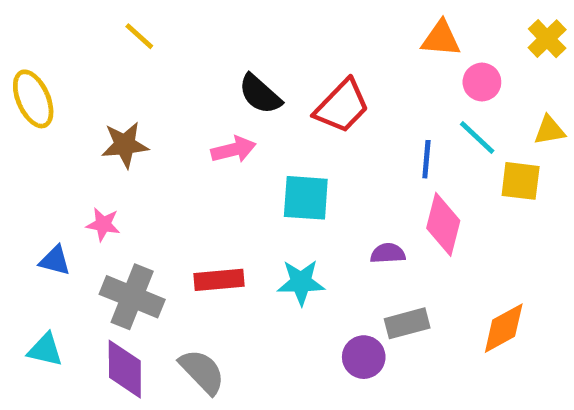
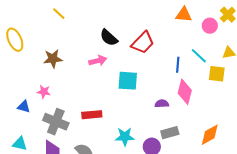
pink circle: (482, 82) -> (210, 26), moved
cyan star: (301, 282) -> (125, 137), moved

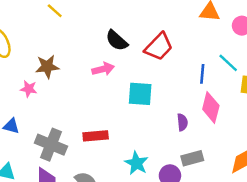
pink star: (44, 92) -> (29, 89), moved
purple semicircle: (162, 104) -> (182, 122), turned 88
cyan star: (125, 137) -> (136, 163), turned 30

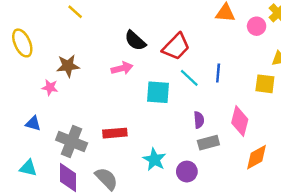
cyan line: (228, 63) -> (189, 78), moved
pink diamond: (211, 107) -> (240, 121), moved
gray rectangle: (192, 158) -> (208, 143), moved

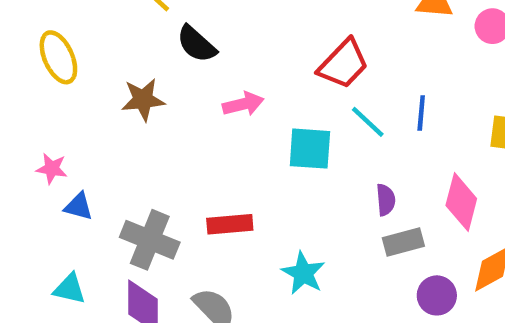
black semicircle: (135, 41) -> (196, 44), moved
pink star: (50, 87) -> (52, 169), moved
purple circle: (187, 172) -> (437, 295), moved

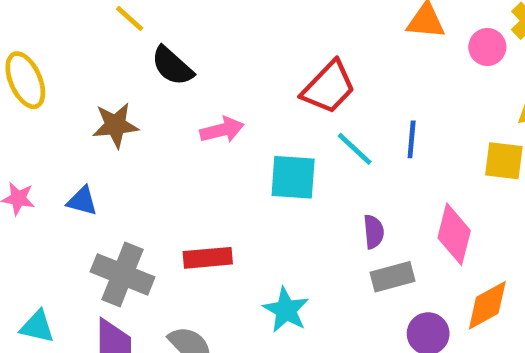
blue triangle: (78, 206) -> (82, 201), moved

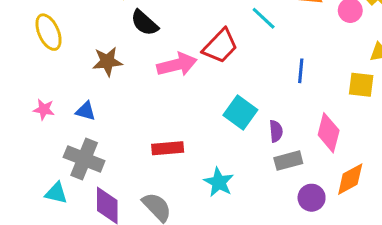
red trapezoid: (329, 87) -> (220, 46), moved
pink arrow: (222, 130) -> (177, 65), size x1.4
cyan line: (355, 149) -> (264, 18), moved
cyan square: (293, 177) -> (240, 113), moved, turned 32
gray cross: (122, 274) -> (84, 159), moved

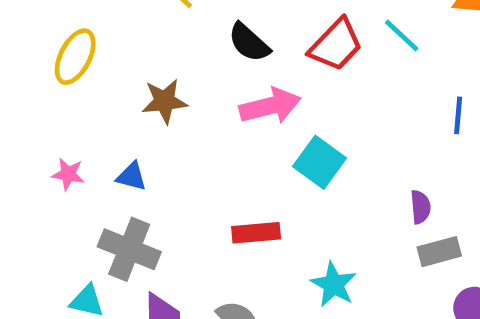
black semicircle: (144, 23) -> (249, 43), moved
yellow ellipse: (49, 32) -> (75, 57), turned 51
red trapezoid: (220, 46) -> (336, 45), moved
cyan square: (240, 113) -> (319, 162), moved

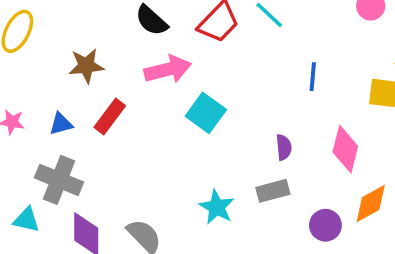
blue triangle: (132, 176) -> (61, 124), turned -30
red rectangle: (256, 233) -> (110, 117), moved, turned -48
gray rectangle: (439, 252) -> (273, 191), moved

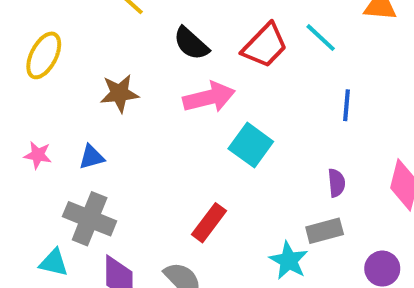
blue line: (313, 77) -> (346, 105), moved
red rectangle: (110, 117) -> (209, 223), moved
cyan star: (217, 207) -> (289, 261), moved

